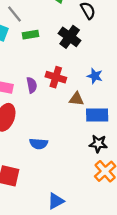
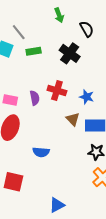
blue star: (95, 76) -> (87, 97), moved
brown triangle: (76, 99) -> (73, 119), moved, turned 40

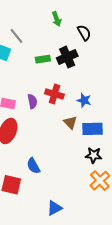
green rectangle: (34, 51) -> (43, 59), moved
black cross: (70, 53) -> (67, 57), turned 30
blue semicircle: (41, 152) -> (33, 166), moved, turned 56

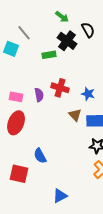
green arrow: (57, 19) -> (62, 17), turned -32
black cross: (67, 57) -> (67, 41), moved, turned -30

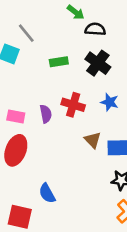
black semicircle: (88, 30) -> (95, 29), moved, turned -56
black cross: (67, 41) -> (98, 63), moved
blue star: (88, 94) -> (110, 102), moved

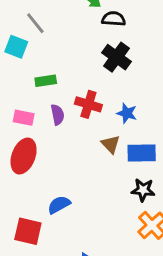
green rectangle: (59, 62) -> (46, 81), moved
blue star: (110, 102) -> (127, 113), moved
blue semicircle: (47, 193) -> (59, 205), turned 90

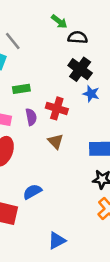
blue star: (127, 113) -> (91, 94), moved
brown triangle: (111, 144) -> (56, 141), moved

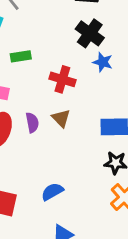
purple semicircle: (31, 117) -> (32, 123), moved
blue semicircle: (32, 192) -> (52, 192), moved

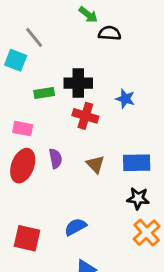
black cross: (90, 33) -> (78, 83), moved, turned -36
brown triangle: (61, 118) -> (95, 164), moved

